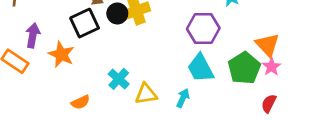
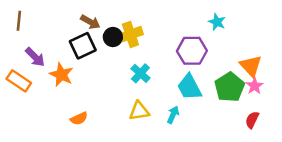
purple arrow: (33, 35) -> (35, 57), turned 125
cyan cross: (119, 79) -> (140, 73), moved

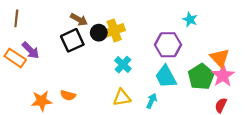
orange star: (61, 75) -> (42, 101), moved, turned -30
orange rectangle: (19, 81) -> (15, 58), moved
pink star: (255, 86) -> (223, 76), size x1.5
orange semicircle: (79, 119) -> (68, 95), moved, turned 40

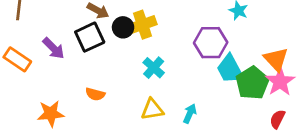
purple arrow: (31, 50) -> (53, 48), moved
cyan trapezoid: (166, 77) -> (230, 69), moved
orange semicircle: (68, 95) -> (95, 94), moved

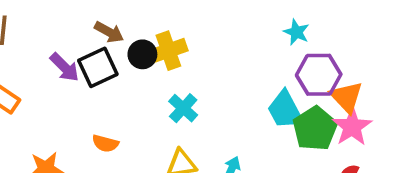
purple hexagon: (211, 43) -> (319, 75), moved
purple arrow: (53, 48) -> (64, 67), moved

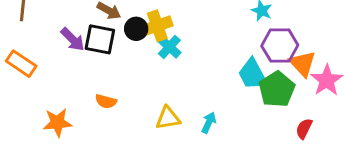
black square: (98, 67) -> (100, 39), turned 36
cyan cross: (183, 108) -> (169, 47), moved
pink star: (352, 127) -> (327, 80), moved

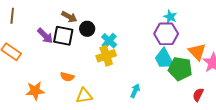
yellow cross: (157, 26) -> (106, 56), moved
purple hexagon: (280, 45) -> (166, 34), moved
green pentagon: (277, 89) -> (180, 69), turned -30
yellow triangle: (168, 118) -> (84, 96), moved

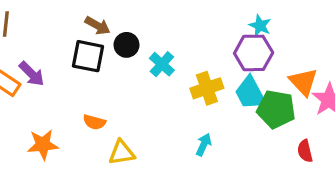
purple arrow: (45, 36) -> (32, 74), moved
yellow cross: (106, 56) -> (207, 88), moved
red semicircle: (198, 95) -> (305, 151), turned -40

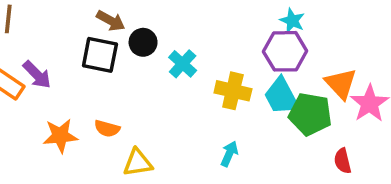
yellow cross: (207, 88) -> (233, 91), turned 32
orange star: (43, 145) -> (60, 136), moved

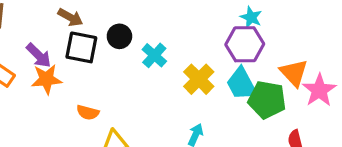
brown arrow: (111, 21) -> (70, 17), moved
purple arrow: (37, 75) -> (39, 55), moved
yellow cross: (233, 91) -> (199, 79), turned 32
orange star: (60, 136) -> (47, 79), moved

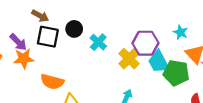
cyan star: (251, 17) -> (181, 32), moved
purple hexagon: (245, 44) -> (145, 43), moved
orange semicircle: (88, 112) -> (52, 82), size x1.5

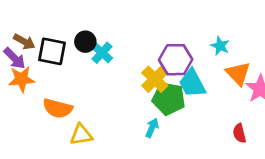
brown arrow: (40, 16) -> (24, 42), moved
cyan cross: (98, 42) -> (102, 53), moved
green pentagon: (176, 73) -> (169, 99), moved

